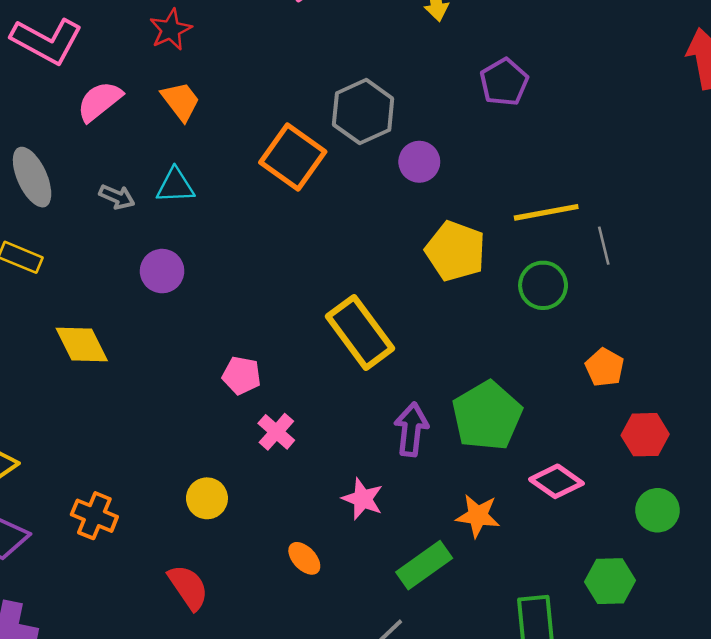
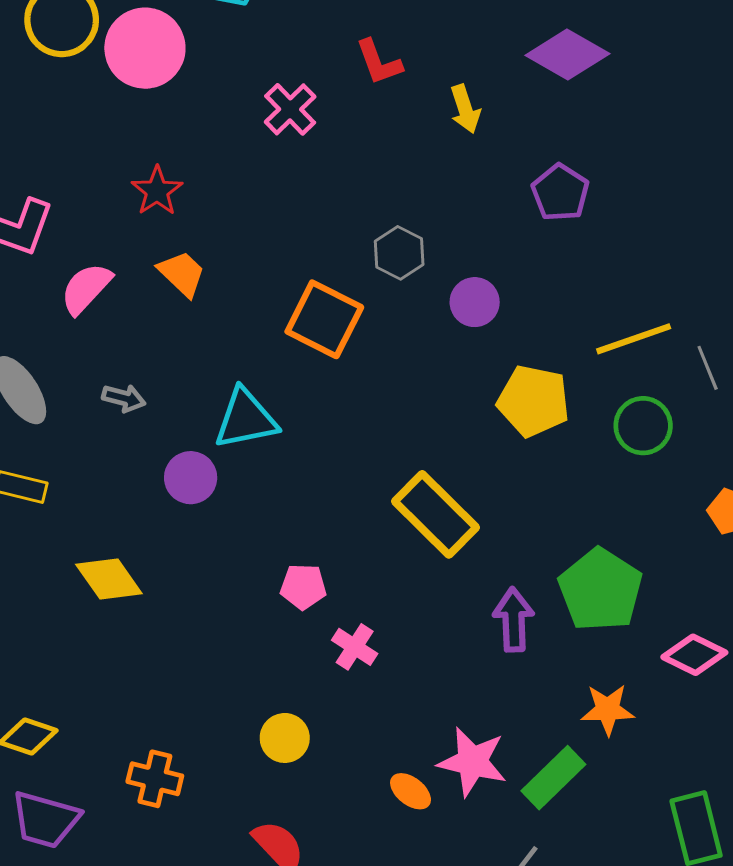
gray hexagon: (363, 112) -> (399, 253), size x0.7
cyan triangle: (175, 186) -> (246, 419), moved, size x1.4
pink star: (363, 499) -> (472, 762), moved, size x1.4

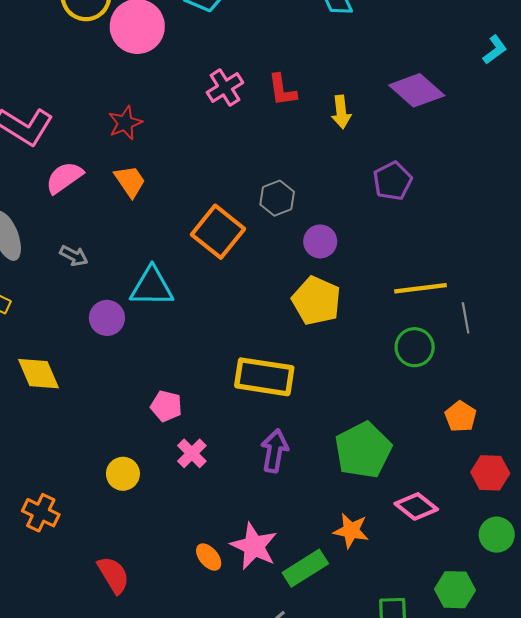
red L-shape: (379, 62) -> (282, 90), moved
yellow pentagon: (533, 401) -> (316, 301), moved
yellow rectangle: (436, 514) -> (264, 377), turned -48
purple arrow: (514, 620) -> (274, 451), moved
yellow circle: (285, 738) -> (123, 474), moved

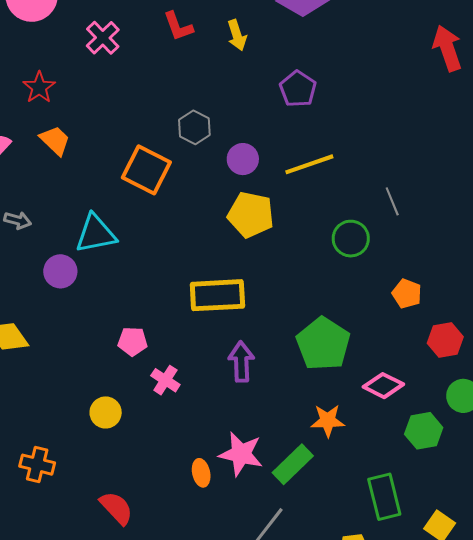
pink cross: (225, 88) -> (103, 38), moved
yellow line: (421, 288) -> (309, 164), moved
orange ellipse: (209, 557) -> (201, 473), turned 40
green hexagon: (455, 590) -> (424, 431), moved

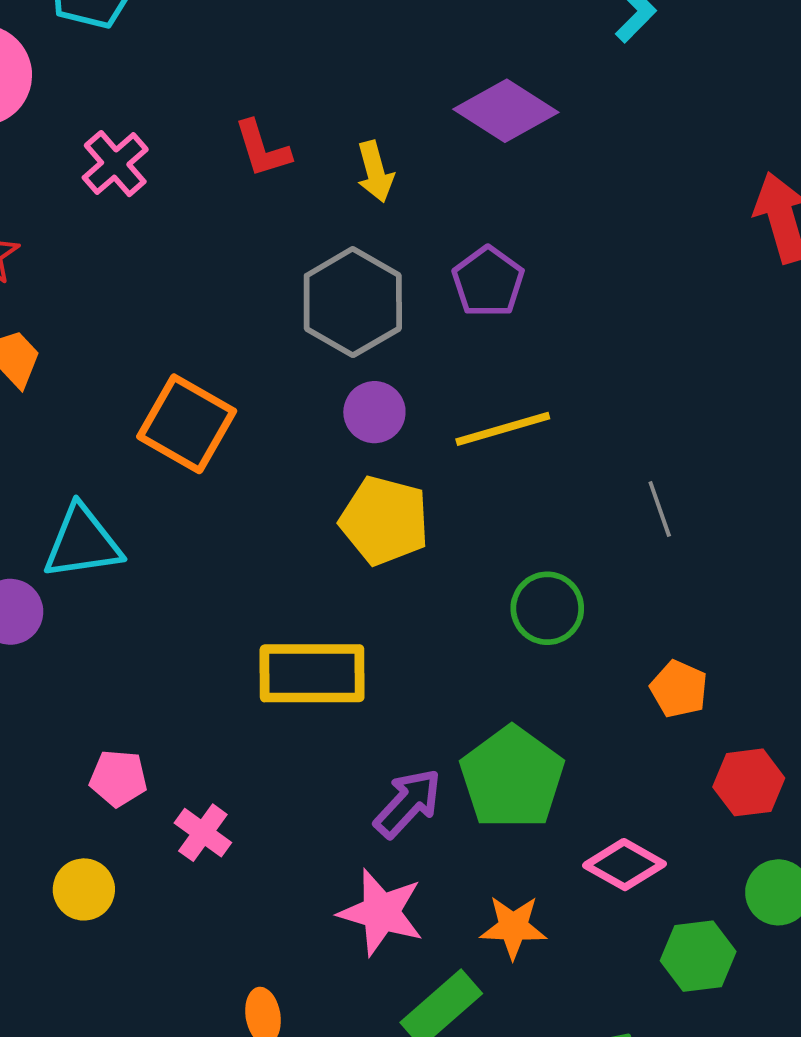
gray hexagon: (194, 127) -> (353, 302), moved, size x1.6
green circle: (351, 239) -> (547, 608), moved
pink pentagon: (133, 341) -> (118, 778), moved
purple arrow: (241, 362) -> (408, 803), moved, turned 42
pink star: (241, 454) -> (381, 912), moved

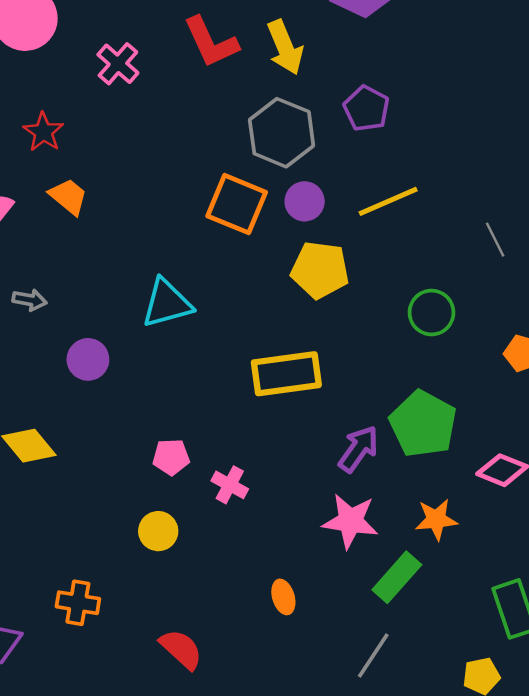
red L-shape: (262, 149) -> (211, 42), size x1.4
yellow arrow: (375, 172) -> (285, 47), size x1.4
orange square: (187, 424) -> (237, 204), moved
cyan triangle: (82, 542) -> (167, 303), moved

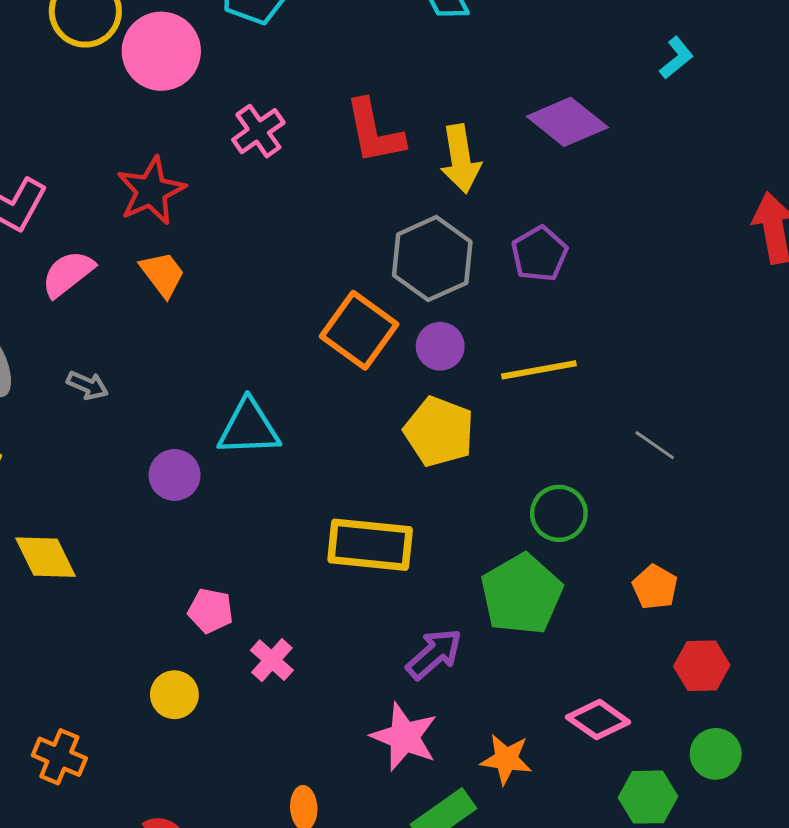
red star: (43, 132) -> (151, 191), size x1.4
gray line: (495, 240) -> (655, 445), turned -42
purple circle: (88, 359) -> (175, 475), moved
green pentagon: (423, 424) -> (522, 594), moved

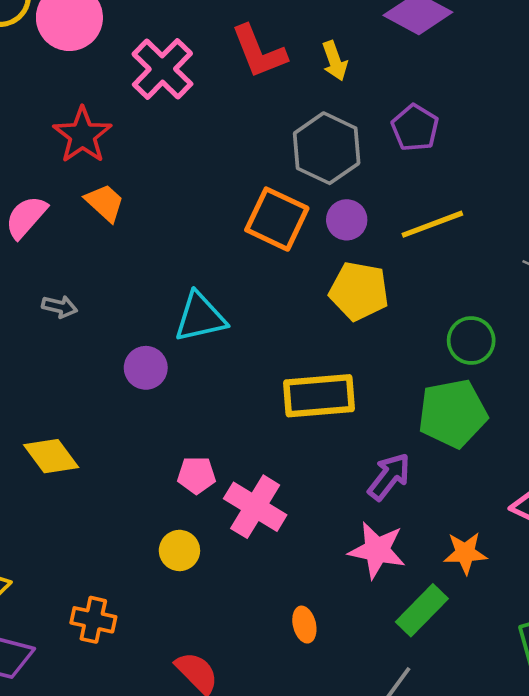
pink cross: (258, 131) -> (162, 69), size x1.4
yellow arrow: (460, 159) -> (335, 61), size x0.7
green pentagon: (522, 594) -> (453, 413), turned 30
pink cross: (272, 660) -> (255, 507), size x1.6

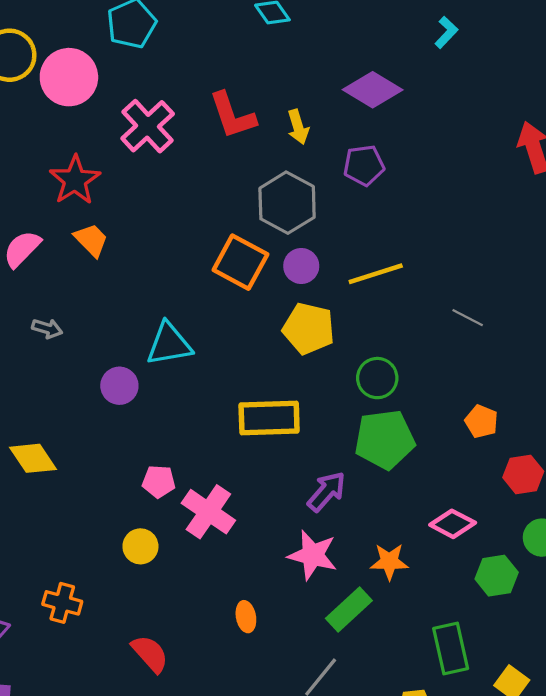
purple pentagon: (415, 128) -> (364, 165), moved, turned 30
green circle: (471, 341) -> (377, 378), moved

